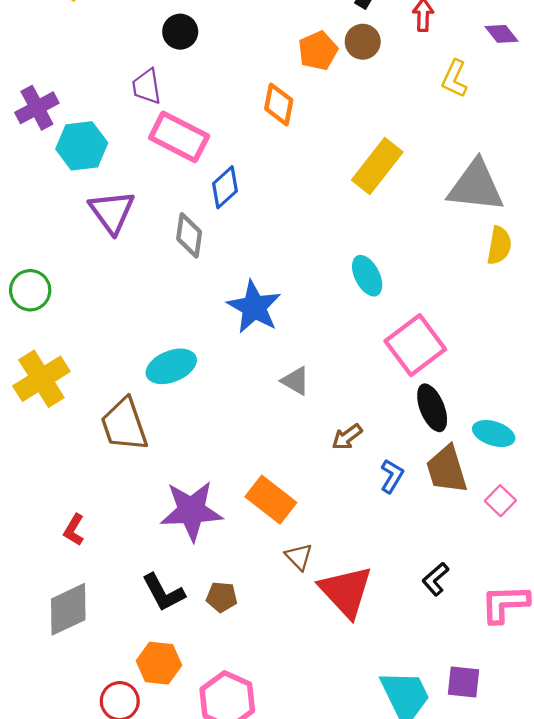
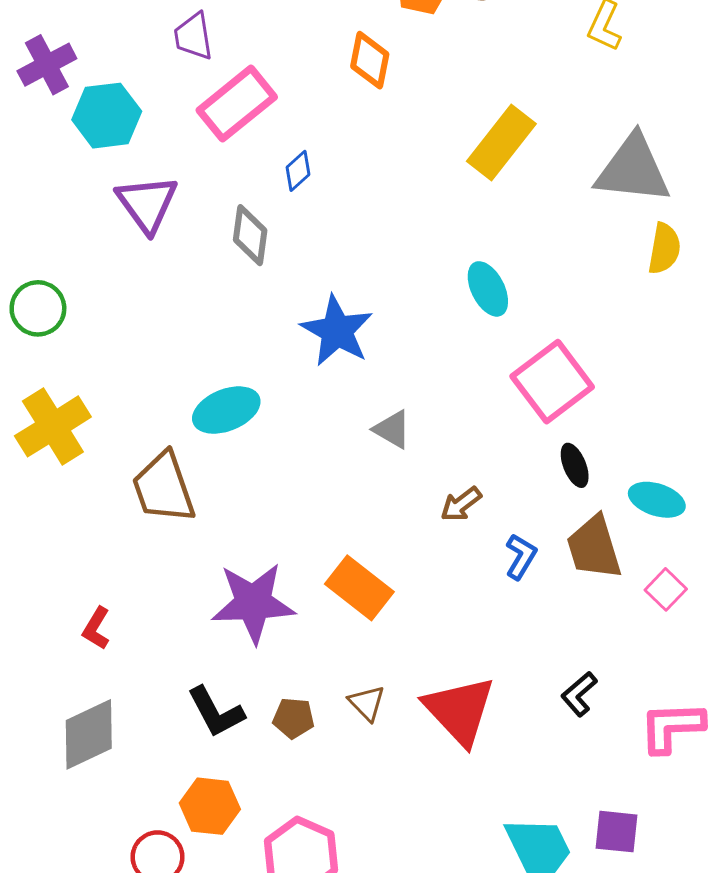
pink rectangle: (179, 137) -> (237, 104), turned -66
blue diamond: (225, 187) -> (298, 171), size x0.7
black ellipse: (432, 408) -> (575, 465), size x0.7
brown triangle: (299, 557) -> (367, 703), moved

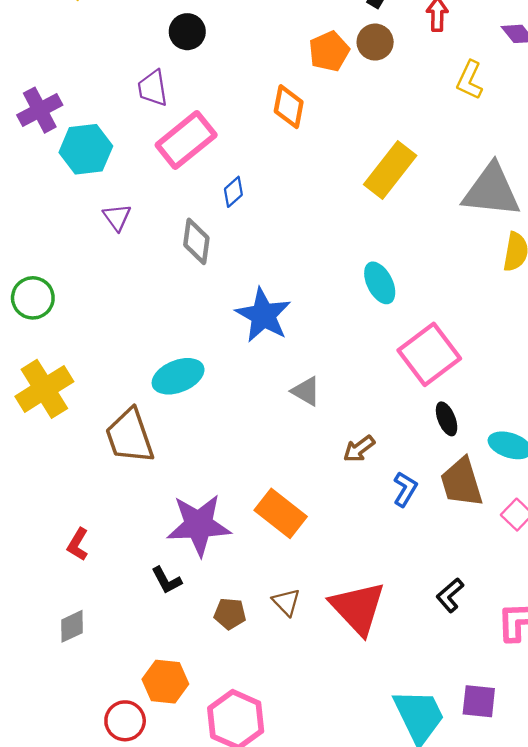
purple triangle: (147, 204) -> (117, 217), size x0.6
black L-shape: (216, 712) -> (167, 580), moved, size x0.7
gray diamond: (89, 734) -> (72, 626), size x0.6

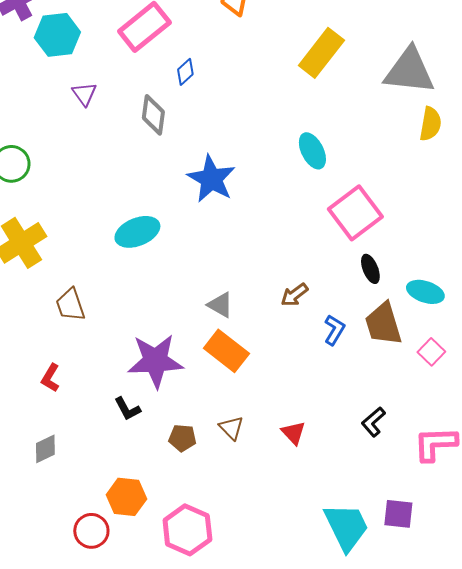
gray triangle: (306, 391) -> (220, 305), moved
brown trapezoid: (130, 436) -> (70, 305), moved, size x0.7
red triangle: (358, 608) -> (293, 433), size x0.5

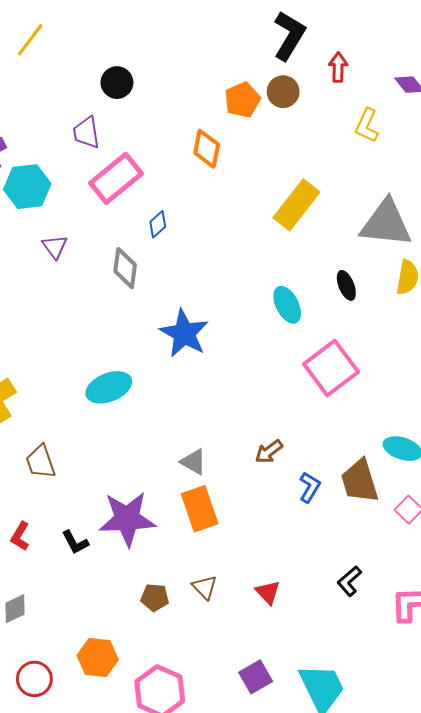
black ellipse: (370, 269) -> (346, 285), moved
orange rectangle: (226, 351) -> (200, 509), turned 33
black L-shape: (127, 409) -> (75, 542), moved
purple square: (398, 514) -> (256, 677), moved, turned -36
red circle: (91, 531) -> (34, 679), moved

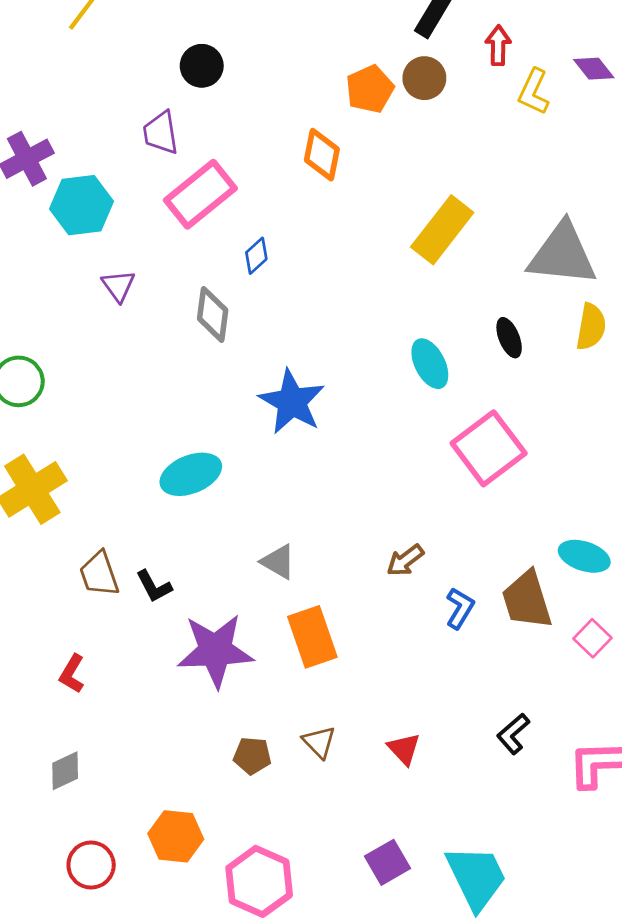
yellow L-shape: (367, 125) -> (534, 92), moved
gray triangle: (193, 462) -> (278, 562), moved
black L-shape: (75, 542) -> (154, 586), moved

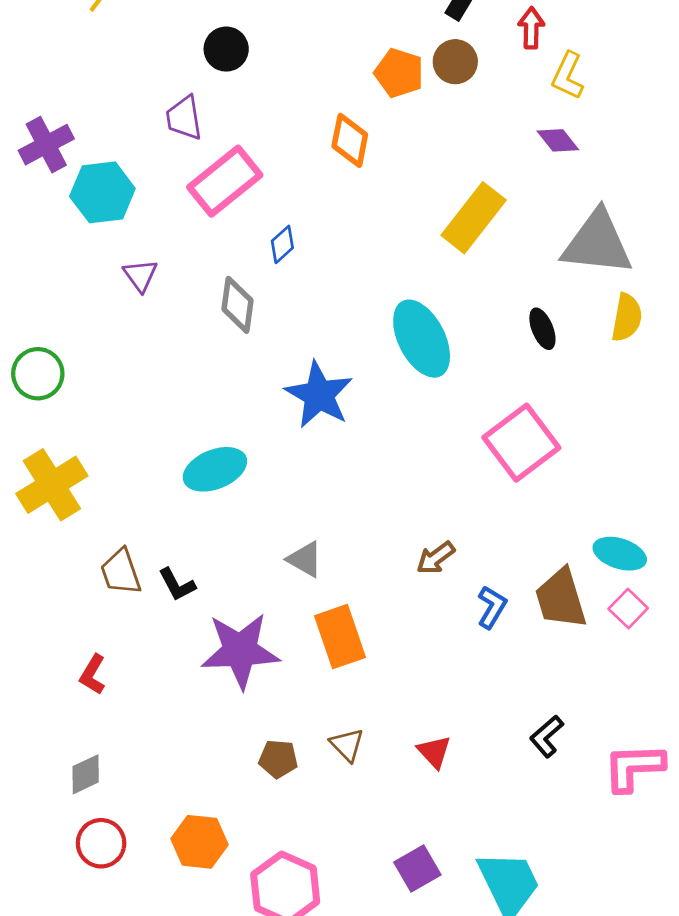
purple diamond: (594, 69) -> (558, 140), moved
orange pentagon: (370, 89) -> (399, 73), turned -30
cyan ellipse: (430, 364) -> (422, 339), moved, size x1.5
pink square: (592, 638) -> (628, 608), moved
red circle: (91, 865) -> (101, 843), moved

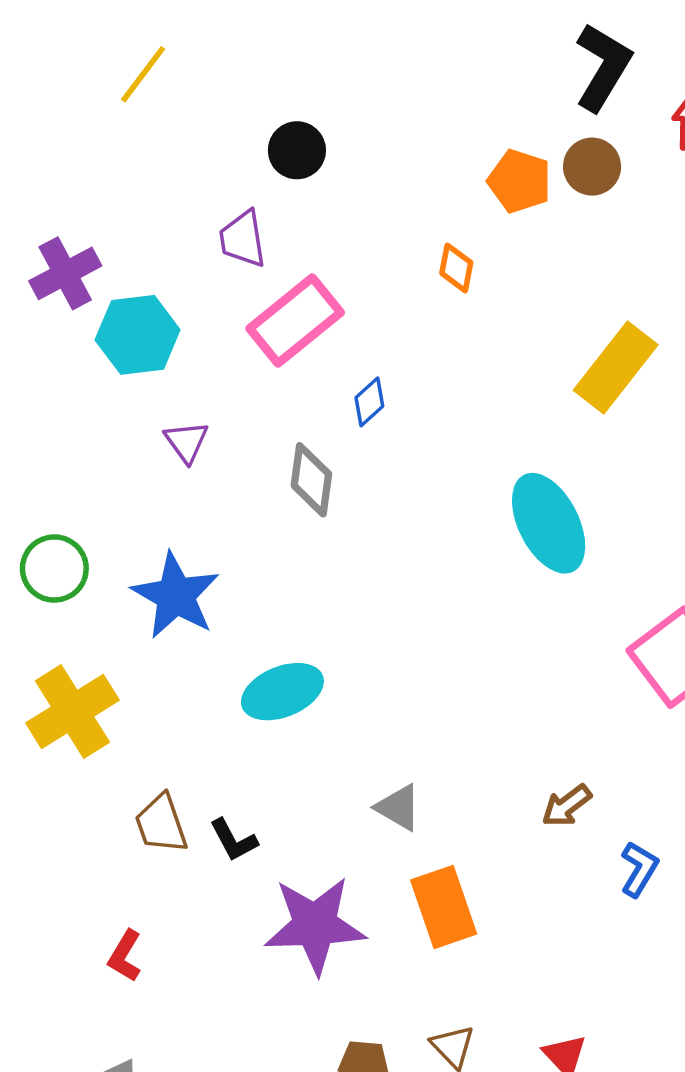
orange diamond: (350, 140) -> (456, 268), size x0.7
blue star: (319, 395) -> (176, 596), moved

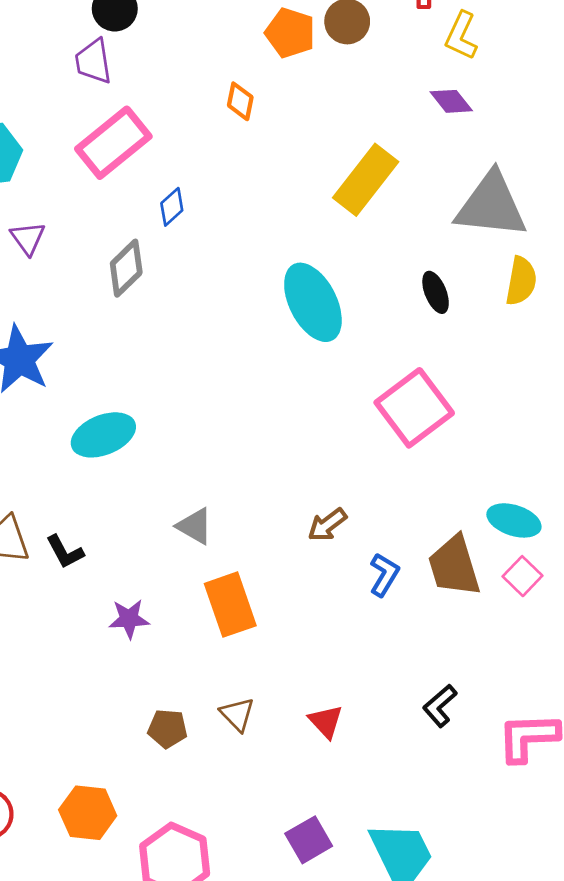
purple trapezoid: (243, 239) -> (93, 61), moved
gray diamond: (311, 480) -> (126, 268), turned 38
purple star: (315, 925) -> (129, 619), size x0.5

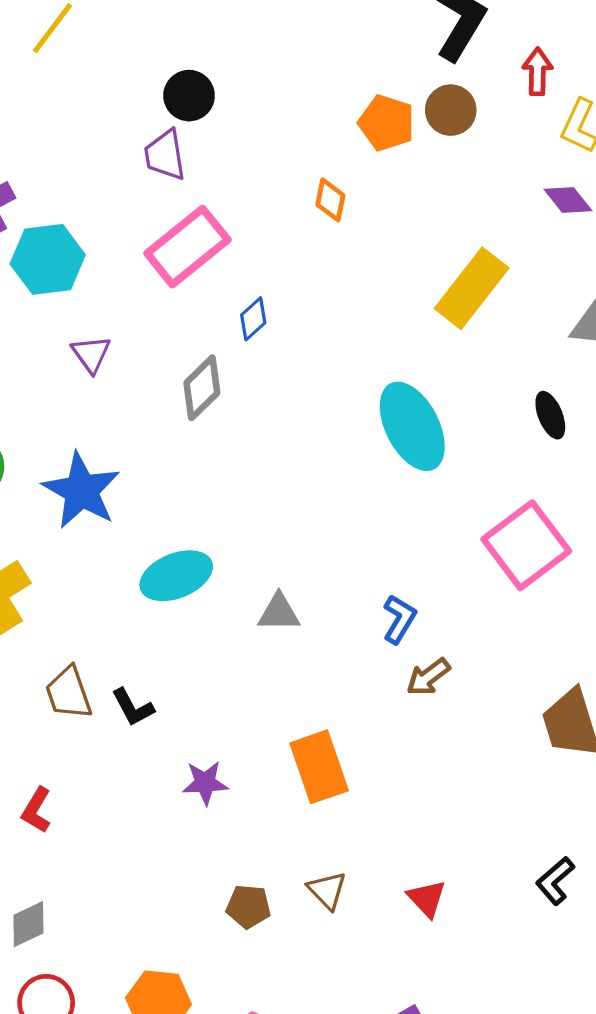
gray triangle: (195, 526) -> (279, 613), moved, turned -30
blue L-shape: (384, 575) -> (399, 619), moved

